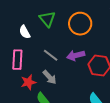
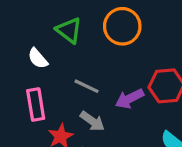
purple arrow: (76, 55) -> (129, 99), moved

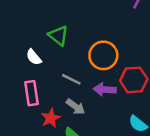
orange circle: (122, 26) -> (103, 55), moved
purple arrow: (129, 99) -> (105, 89), turned 30

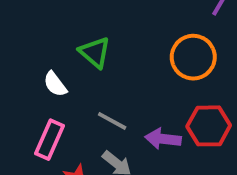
orange circle: (103, 55) -> (193, 57), moved
pink rectangle: (32, 93) -> (50, 140), turned 30

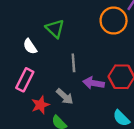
orange circle: (193, 57) -> (114, 21), moved
gray line: (112, 121) -> (73, 63), moved, turned 54

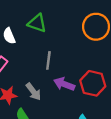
green triangle: (55, 29) -> (37, 23), turned -36

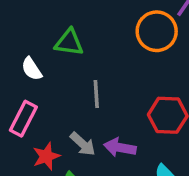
purple arrow: (64, 84) -> (120, 147), moved

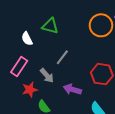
gray line: (96, 94) -> (62, 57), turned 35
gray arrow: (83, 144) -> (47, 76), moved

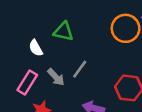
gray arrow: (47, 76) -> (56, 77), moved

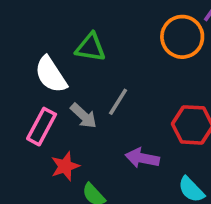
white semicircle: (36, 48) -> (51, 75), size x1.5

